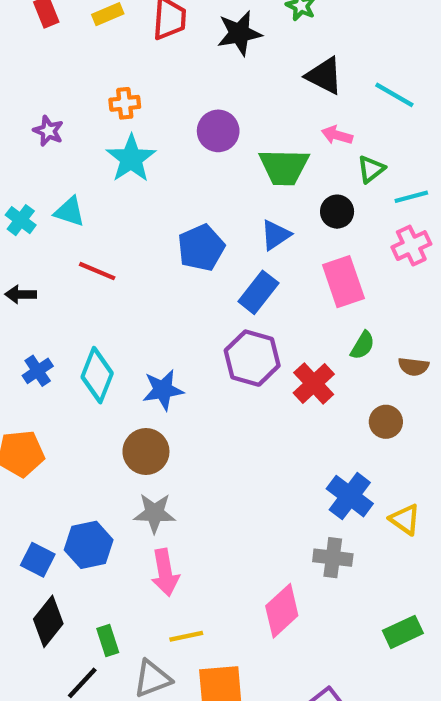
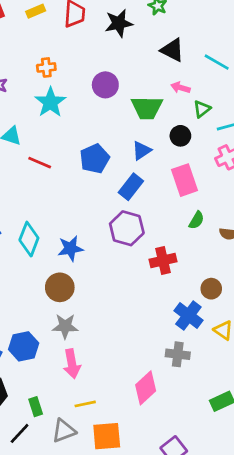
red line: (97, 271) -> (40, 163), moved
red cross: (314, 384) -> (163, 261), moved, turned 30
brown circle: (386, 422) -> (211, 289), moved

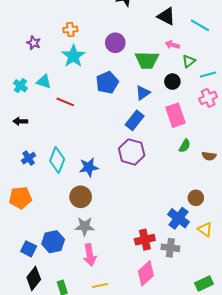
blue pentagon: (95, 159) -> (107, 83), moved
red cross: (163, 261) -> (145, 240), moved

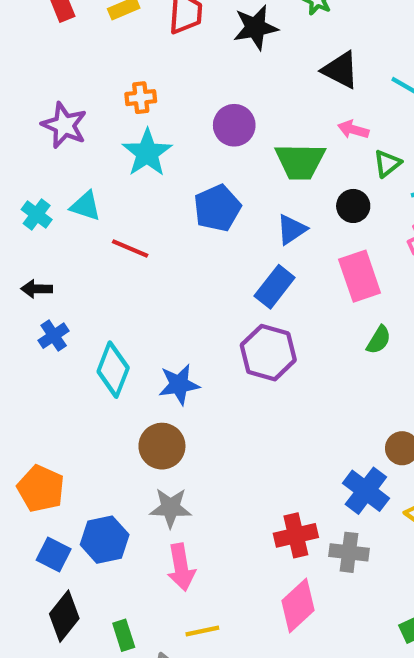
purple star: (34, 43) -> (64, 125), size x1.5
blue cross: (29, 158) -> (54, 336), moved
orange pentagon: (20, 198) -> (41, 489), moved, turned 30

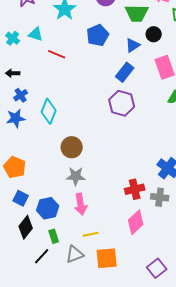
black circle: (353, 206) -> (154, 34), moved
blue star: (179, 384) -> (16, 118), moved
blue hexagon: (105, 540) -> (48, 208), moved

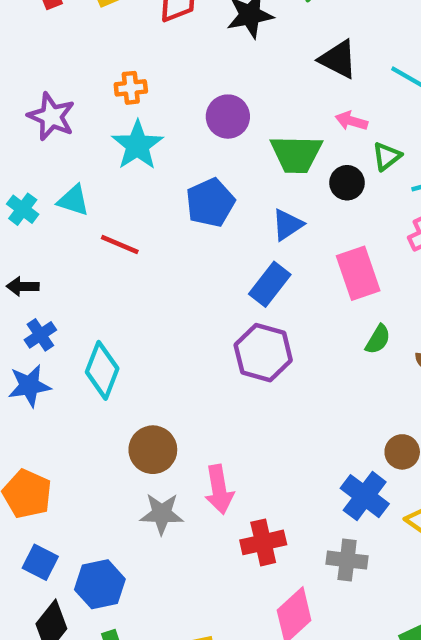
black circle: (154, 34) -> (347, 183), moved
red cross: (135, 189) -> (263, 542), moved
pink arrow: (81, 204) -> (219, 489), moved

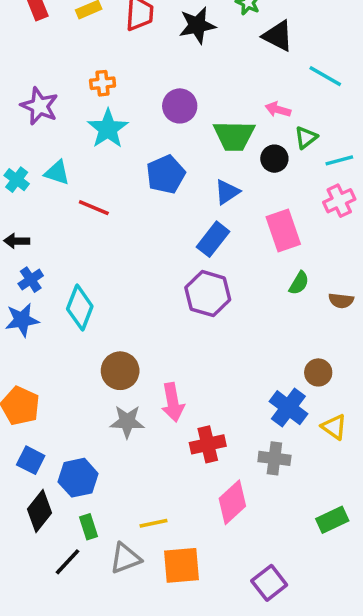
black triangle: (338, 59) -> (278, 36), moved

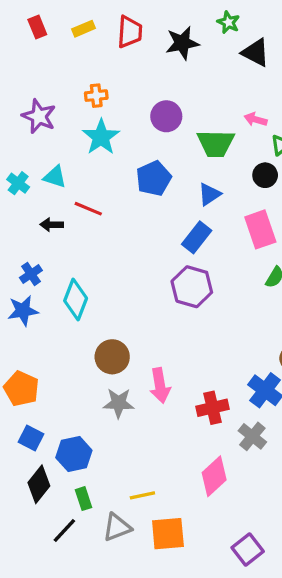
black circle: (274, 159) -> (265, 175), moved
black arrow: (17, 241) -> (52, 225), moved
red cross: (208, 444) -> (213, 408), moved
gray cross: (274, 458) -> (252, 436), turned 32

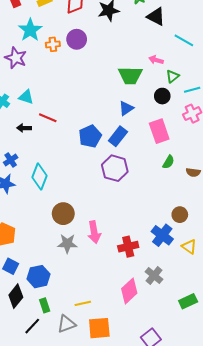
purple circle: (166, 116) -> (77, 39), moved
cyan star: (101, 137) -> (30, 30), moved
blue pentagon: (154, 178) -> (90, 136), moved
gray cross: (252, 436) -> (154, 276), moved

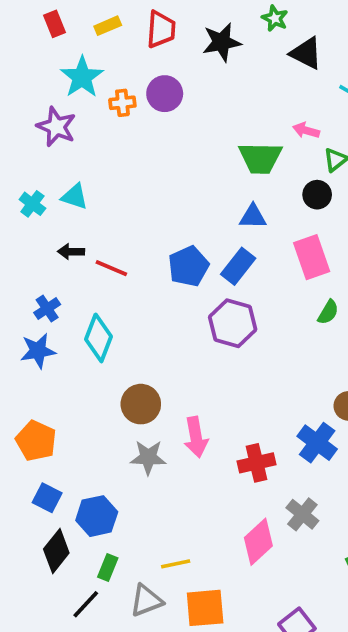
blue triangle: (126, 108) -> (253, 217), turned 35
red line: (48, 118) -> (111, 268), moved
green rectangle: (45, 305) -> (108, 568), turned 40

